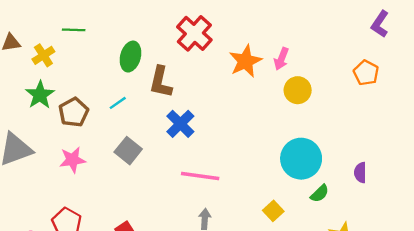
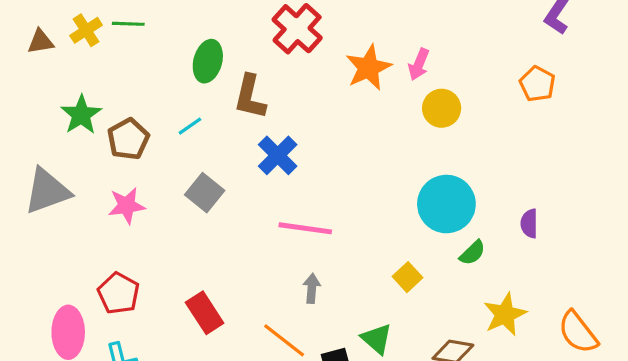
yellow cross: (43, 55) -> (86, 30), moved

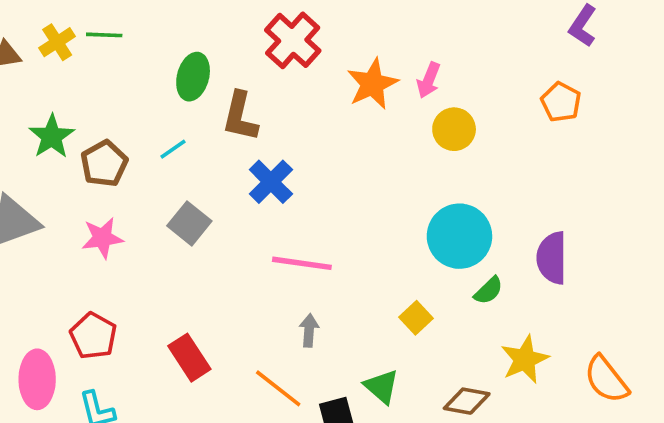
purple semicircle: (529, 223) -> (552, 258), size x1.6

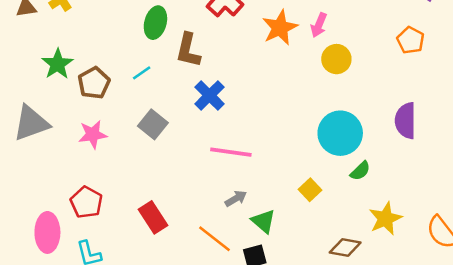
purple semicircle: (552, 258) -> (406, 121), moved
gray arrow: (309, 330) -> (236, 199), turned 55
green triangle: (382, 387) -> (264, 221), moved

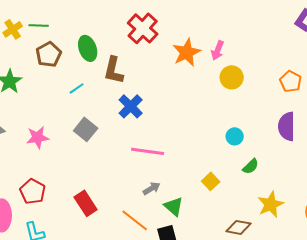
green ellipse: (155, 23) -> (88, 48), turned -35
orange pentagon: (411, 40) -> (291, 81), moved
brown pentagon: (94, 83) -> (49, 54), moved
cyan circle: (340, 133) -> (235, 136), size x0.5

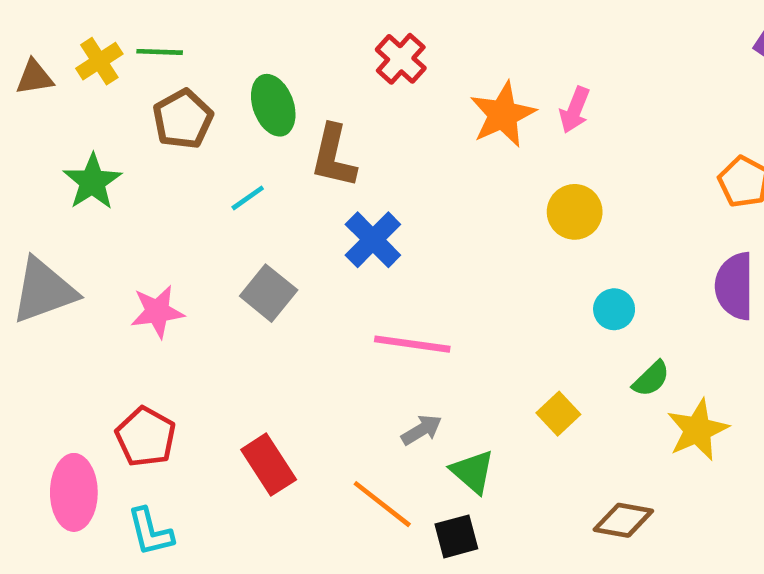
red cross: (143, 28) -> (401, 59), size x0.7
yellow circle: (232, 77) -> (575, 212), moved
yellow star: (271, 204) -> (698, 430), moved

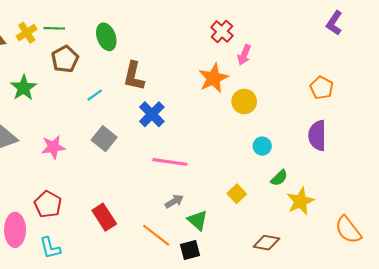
red cross: (401, 59) -> (222, 31), moved
green ellipse: (273, 105) -> (106, 37), moved
orange star: (503, 114) -> (213, 78), moved

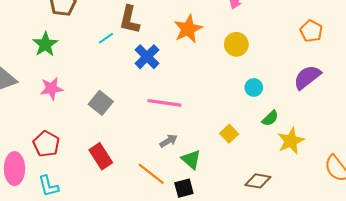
orange star: (213, 78) -> (188, 29), moved
green star: (24, 88) -> (45, 44), moved
cyan line: (95, 95) -> (106, 38), moved
purple semicircle: (317, 135) -> (307, 77), turned 52
gray square: (104, 139) -> (101, 103), moved

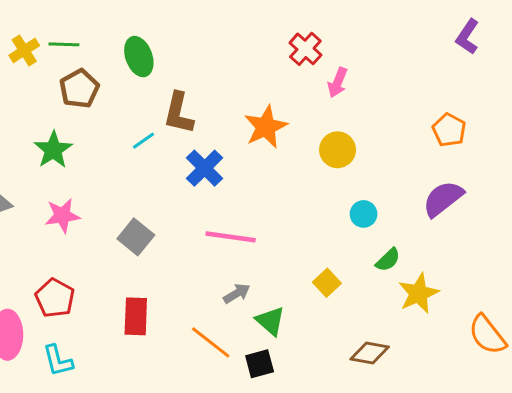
red rectangle: (101, 156) -> (136, 316), turned 35

